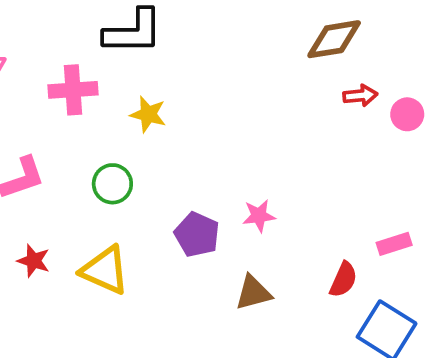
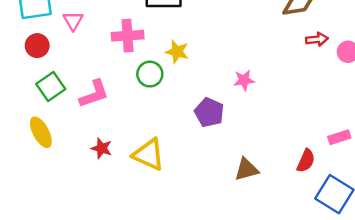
green circle: (112, 184) -> (150, 74), moved
pink star: (259, 216) -> (244, 80), moved
purple pentagon: (197, 234) -> (209, 112), moved

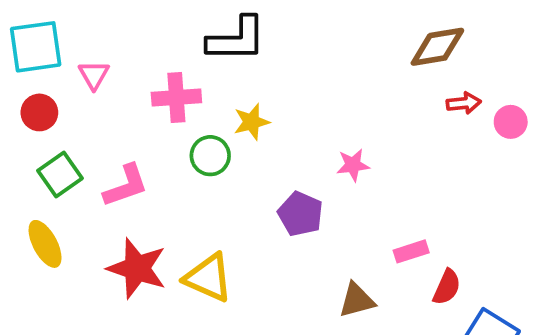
yellow star: (177, 52) -> (252, 122), turned -30
pink rectangle: (339, 137) -> (411, 251), moved
red star: (102, 148) -> (137, 268), size x1.8

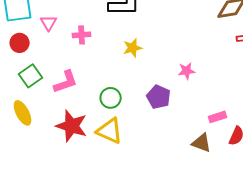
pink cross: (176, 97) -> (82, 35), moved, size x0.7
green circle: (210, 156) -> (111, 98), moved
brown triangle: (357, 300) -> (202, 143), moved, turned 35

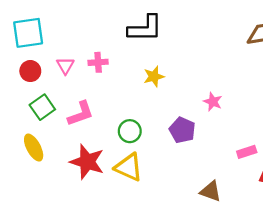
pink triangle: (49, 23) -> (65, 66), moved
pink star: (187, 71) -> (213, 102), turned 30
brown triangle: (202, 143) -> (211, 191), moved

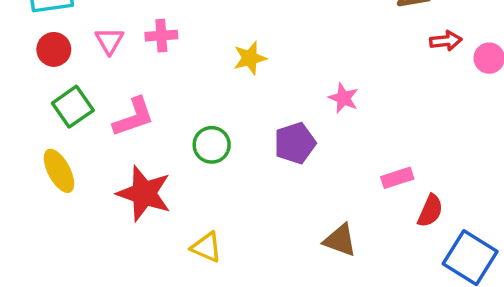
purple pentagon: (182, 130) -> (295, 143), turned 30
yellow triangle: (129, 167) -> (206, 247), moved, size x0.7

